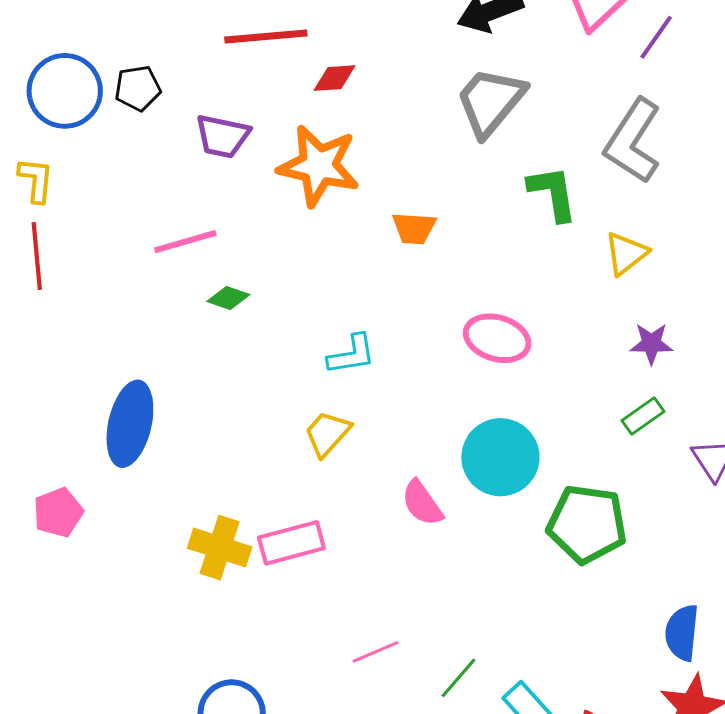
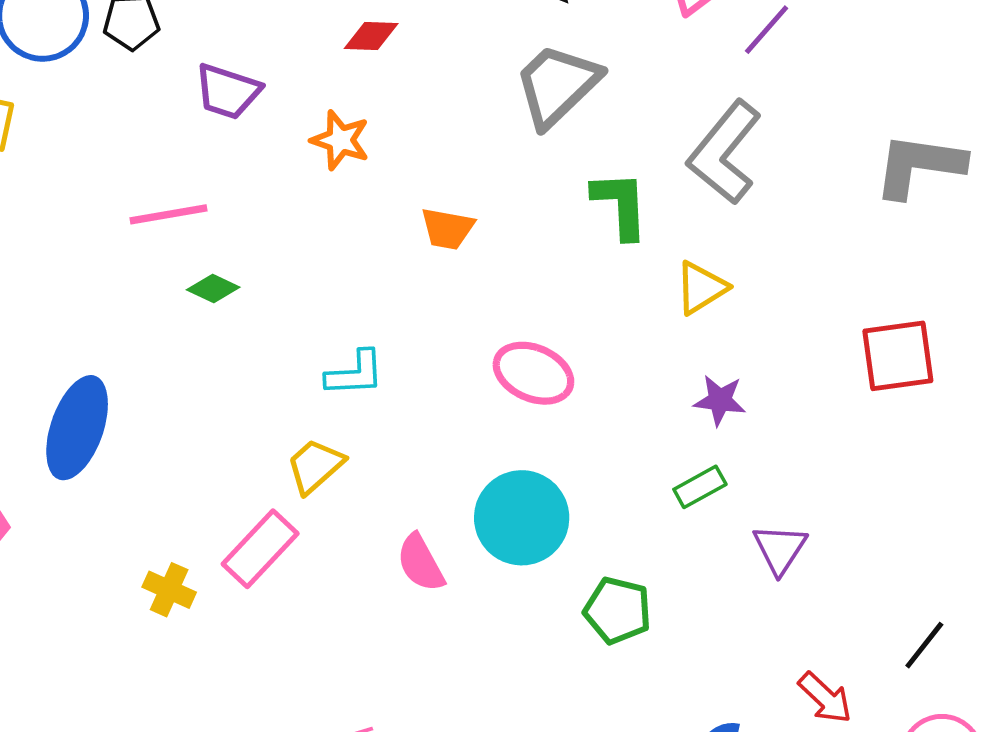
orange star: (319, 166) -> (340, 140), size x0.6
green pentagon: (587, 524) -> (618, 610), size x0.7
pink rectangle: (291, 543) -> (260, 549), moved, turned -38
yellow cross: (220, 548) -> (169, 590), size x0.7

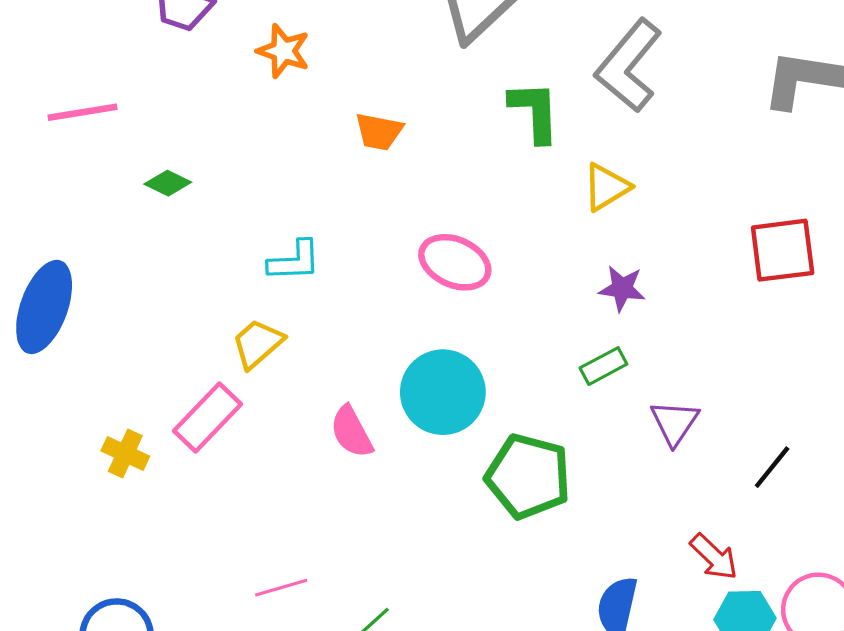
pink line: (169, 214) -> (82, 112), moved
green pentagon: (618, 610) -> (528, 476), size x1.4
black line: (924, 645) -> (772, 467), moved

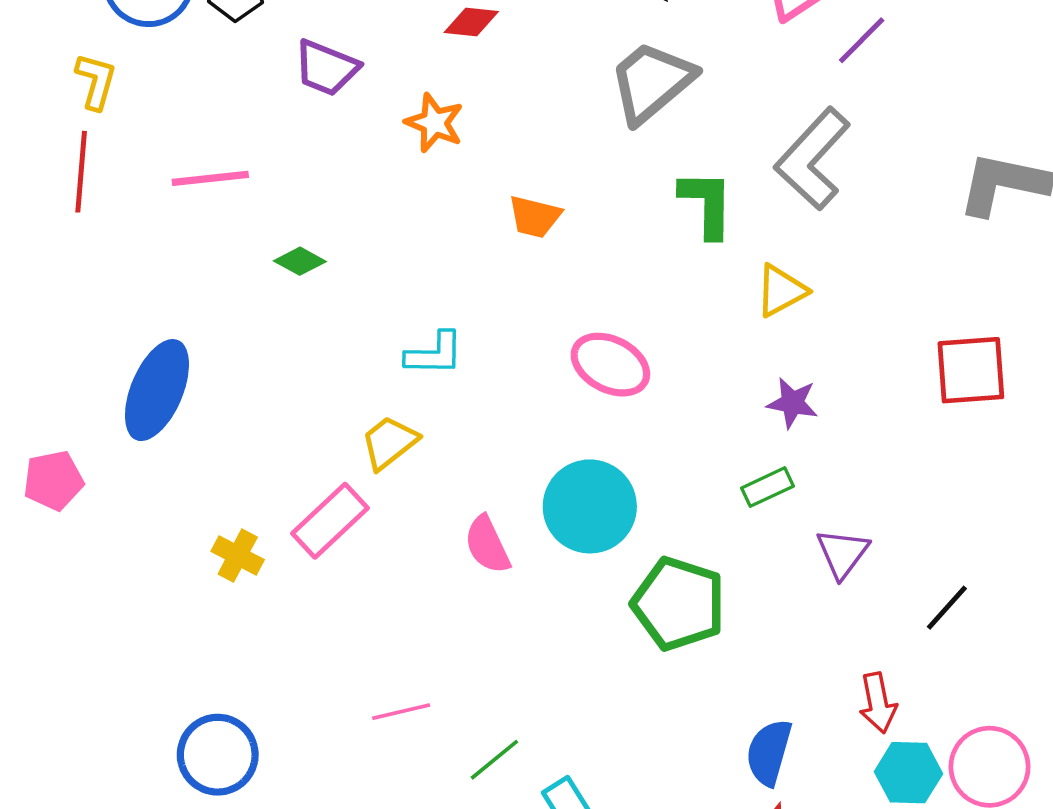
red arrow: (714, 557) -> (878, 703), turned 32

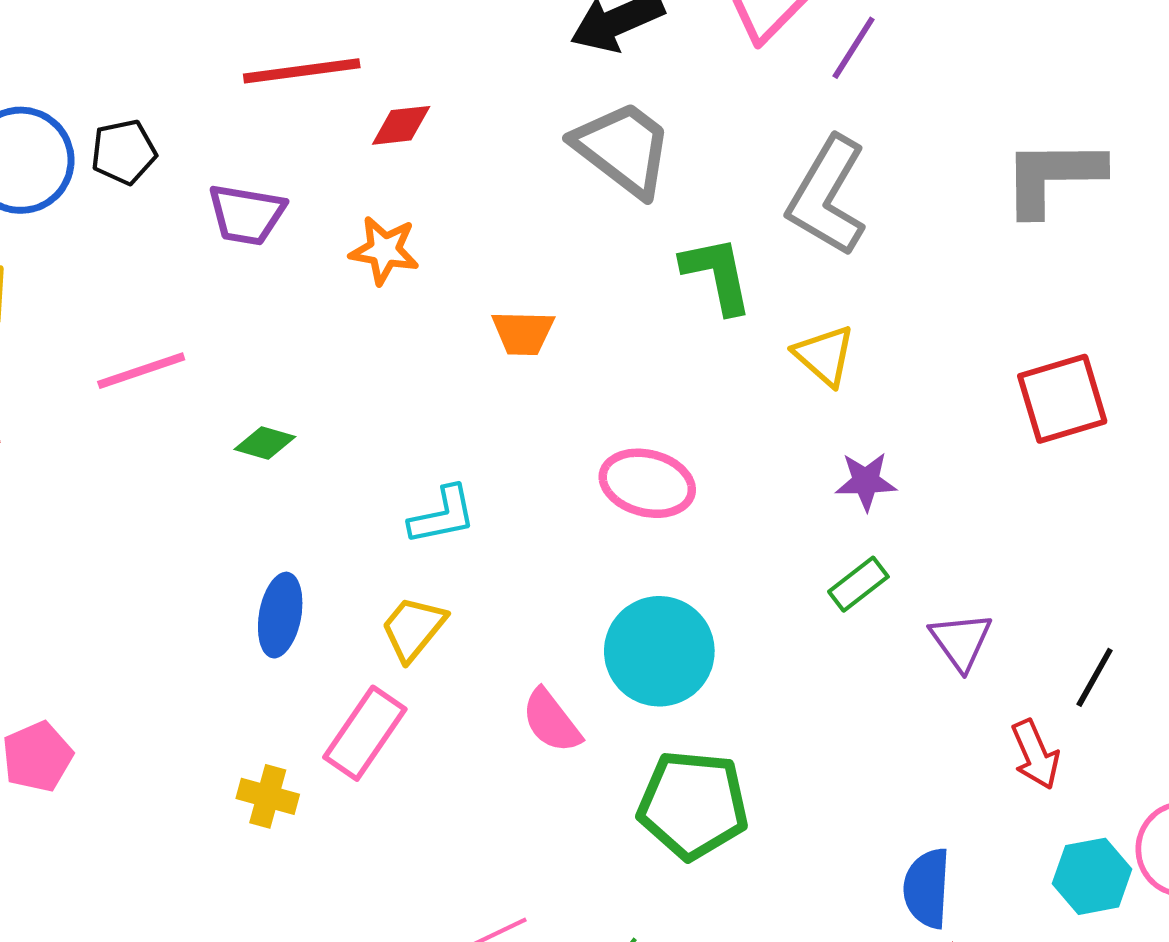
gray trapezoid: (652, 82) -> (623, 149), turned 90
yellow triangle: (781, 291) -> (824, 355), turned -38
blue ellipse: (157, 390) -> (280, 615), moved, size x0.7
green pentagon: (679, 604) -> (693, 805), moved
red arrow: (878, 703) -> (1035, 754), moved

